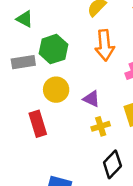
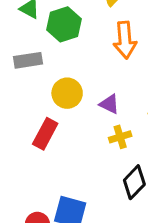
green hexagon: (53, 49) -> (64, 24), moved
red rectangle: (38, 124) -> (45, 134), turned 45

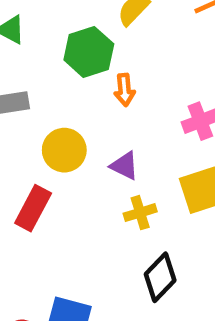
green hexagon: (64, 24) -> (89, 52), moved
orange arrow: (125, 40) -> (124, 90), moved, size x0.6

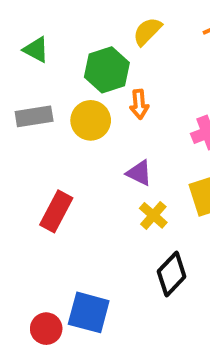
yellow circle: (64, 150) -> (91, 120), moved
yellow cross: (140, 213) -> (153, 215), turned -32

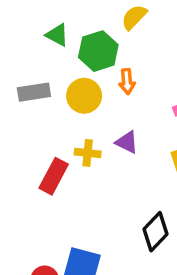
green triangle: (36, 50) -> (57, 35), moved
yellow cross: (153, 215) -> (88, 153), moved, turned -35

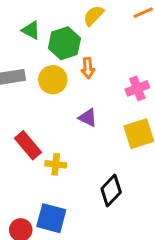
yellow cross: (88, 153) -> (56, 164), moved
red rectangle: (54, 176) -> (28, 145), turned -68

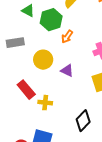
orange arrow: (88, 68) -> (67, 37), turned 40
yellow circle: (53, 80) -> (43, 60), moved

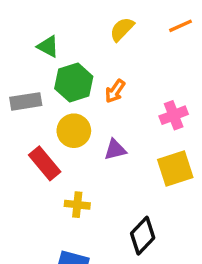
green hexagon: (51, 20) -> (74, 83), moved
purple triangle: (67, 71) -> (115, 150), turned -40
red rectangle: (26, 90) -> (45, 163), moved

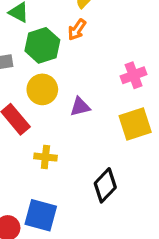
orange arrow: (115, 91) -> (77, 30), moved

